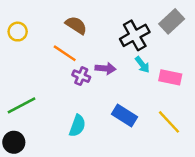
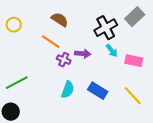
cyan semicircle: (77, 126) -> (68, 90), moved

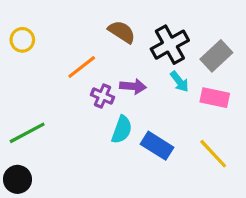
gray rectangle: (135, 17) -> (216, 56), moved
brown semicircle: (60, 20) -> (122, 32), moved
orange line: (51, 42) -> (82, 67), turned -72
cyan semicircle: (68, 90) -> (122, 130), moved

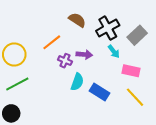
yellow circle: (22, 40) -> (14, 54), moved, size x1.5
pink rectangle: (215, 98) -> (131, 71), moved

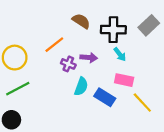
black cross: (108, 28) -> (113, 30), turned 30
gray rectangle: (137, 35) -> (149, 25), moved
pink rectangle: (131, 71) -> (124, 80), moved

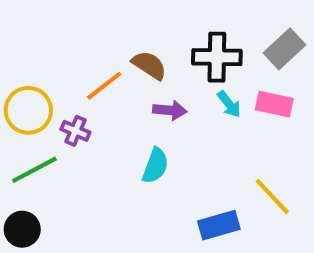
brown semicircle: (81, 21) -> (149, 65), moved
purple cross: (68, 64) -> (75, 131), moved
pink rectangle: (124, 80) -> (274, 104), moved
blue rectangle: (105, 97) -> (219, 225), moved, turned -48

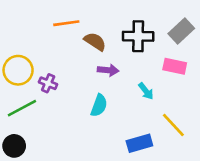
orange line: (104, 86) -> (66, 23), moved, turned 30
cyan arrow: (229, 104) -> (146, 91), moved

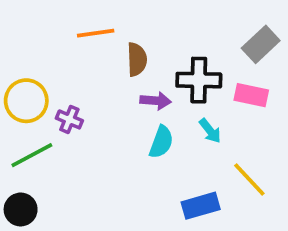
black cross: (138, 36) -> (199, 80), moved
brown semicircle: (95, 41) -> (137, 59), turned 55
cyan semicircle: (99, 105) -> (161, 142), moved

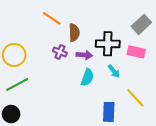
orange line: (96, 33) -> (52, 18), turned 42
purple cross: (69, 119) -> (60, 52), moved
blue rectangle: (201, 206) -> (109, 112), turned -72

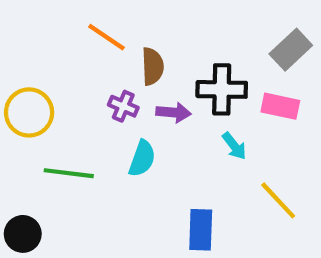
cyan semicircle: (87, 77) -> (142, 159), moved
green line: (17, 84) -> (69, 173), moved, turned 35
blue rectangle: (109, 112) -> (201, 230), moved

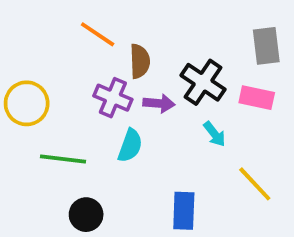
gray rectangle: (291, 50) -> (266, 46), turned -54
black cross: (222, 89) -> (203, 82), turned 33
purple cross: (123, 106) -> (113, 98), size x1.4
black circle: (23, 234) -> (86, 215), moved

